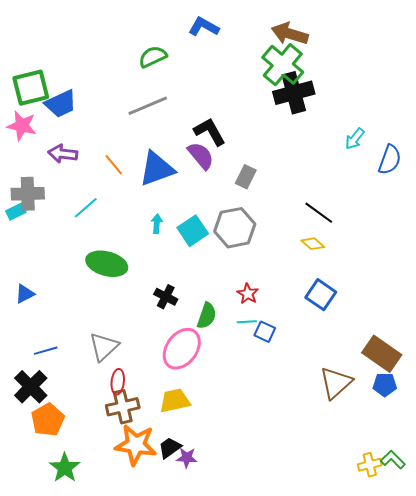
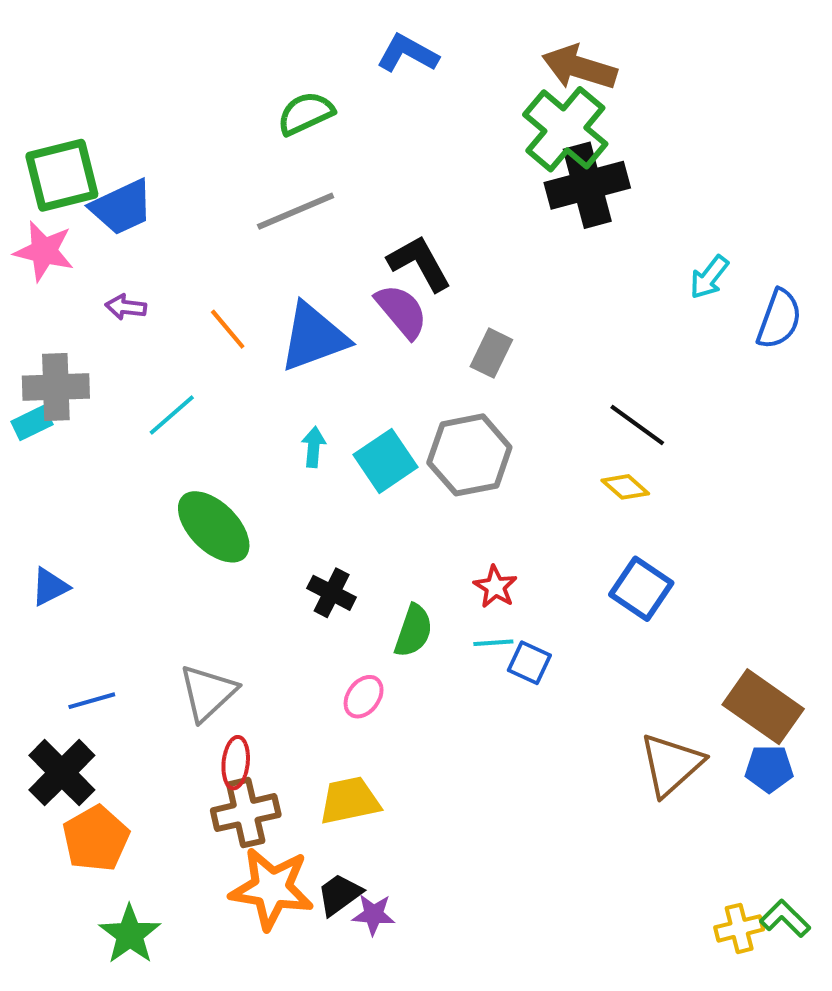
purple arrow: (63, 154) -> (126, 307), size x0.7
green ellipse: (107, 264) -> (214, 527), turned 30
pink ellipse: (182, 349) -> (364, 697), size x0.5

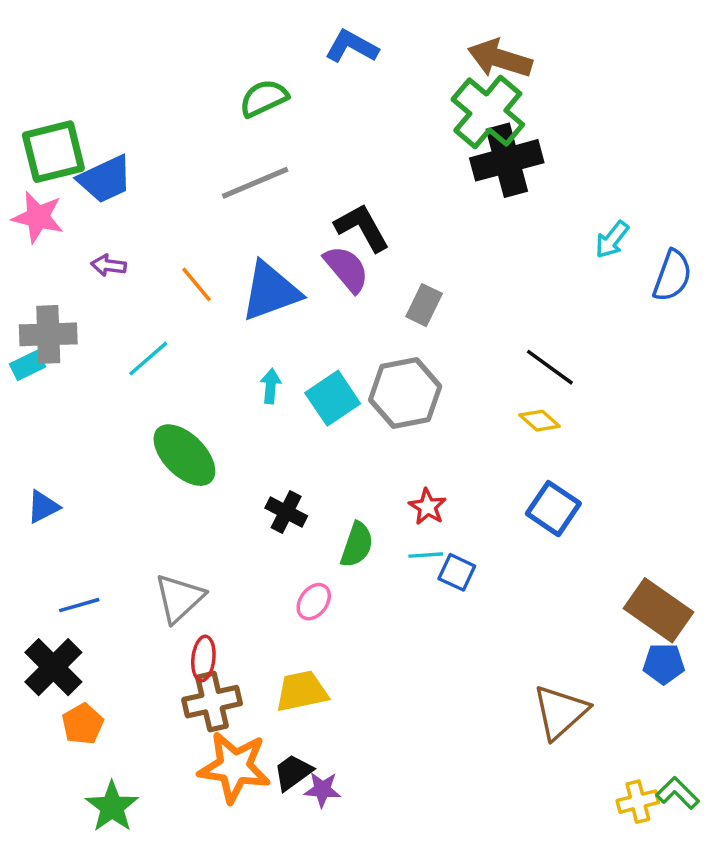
brown triangle: (671, 765) -> (560, 712), moved
orange pentagon: (96, 839) -> (83, 724), size x0.7

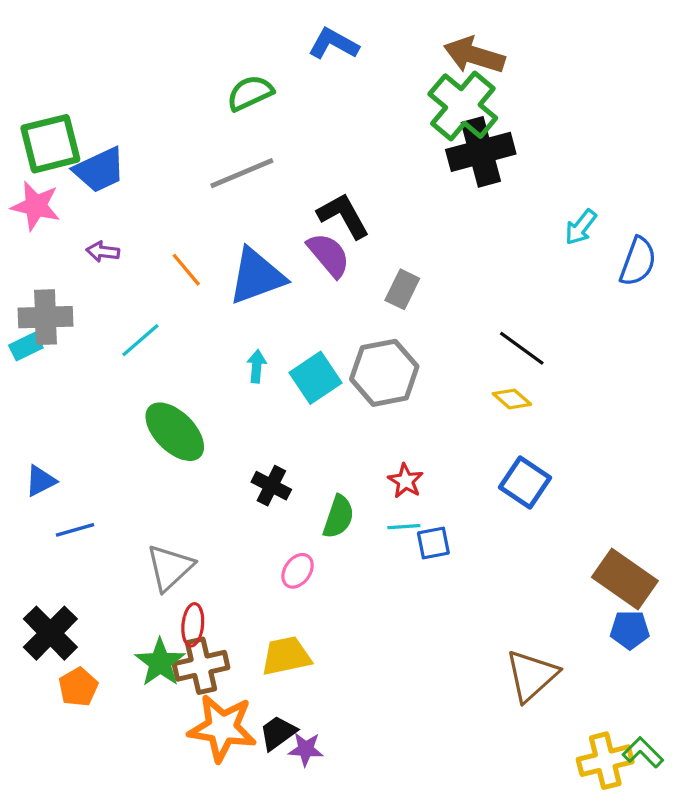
blue square: (457, 572) -> (433, 543), turned -36
blue line: (79, 605) -> (75, 530), moved
yellow cross: (638, 802) -> (605, 761), size x1.4
green star: (112, 807) -> (160, 662), moved

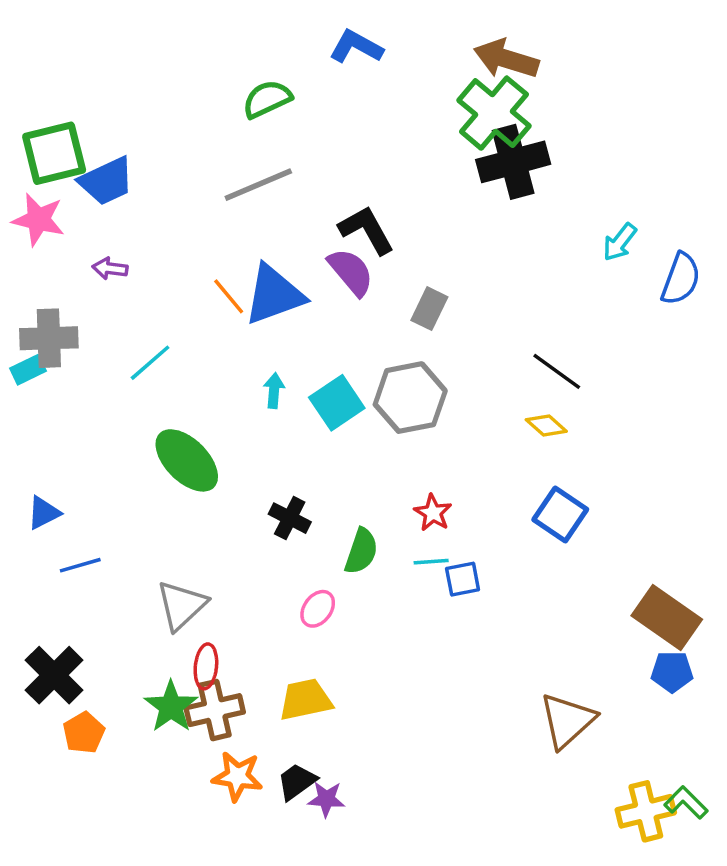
orange line: (186, 270) -> (229, 296), moved
orange star: (222, 728) -> (237, 776), size x0.7

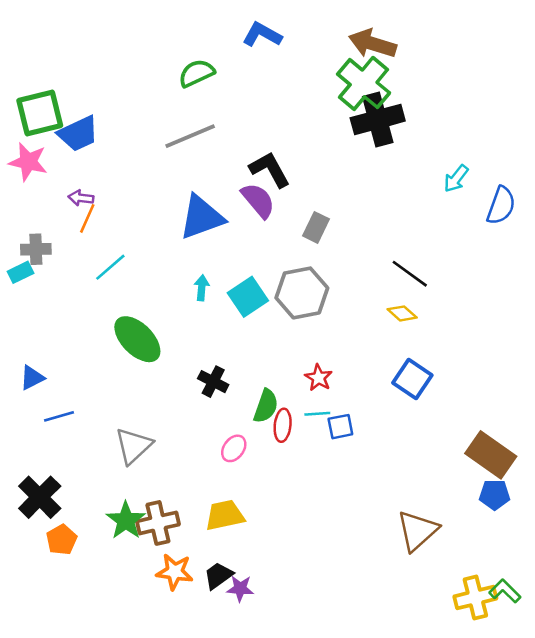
orange line: (229, 296) -> (87, 218), moved, turned 64
gray cross: (49, 338) -> (36, 249), size x0.7
red ellipse: (206, 666) -> (283, 425), moved

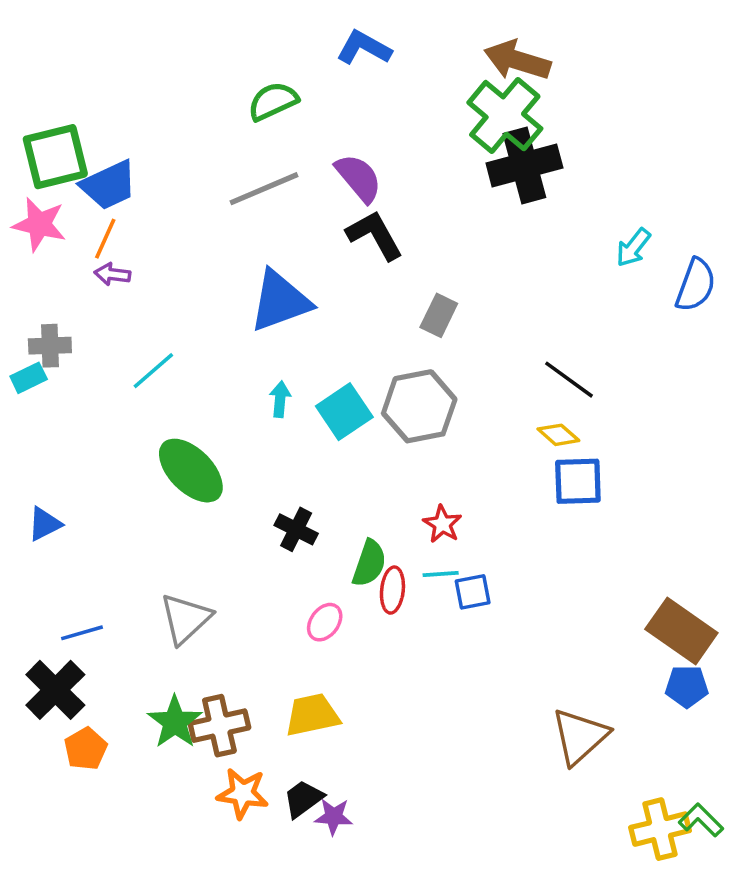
purple semicircle: (258, 200) -> (359, 178), moved
orange line: (87, 218) -> (105, 239), moved
blue square: (412, 379) -> (578, 481), moved, turned -36
blue line: (59, 416) -> (82, 633), moved

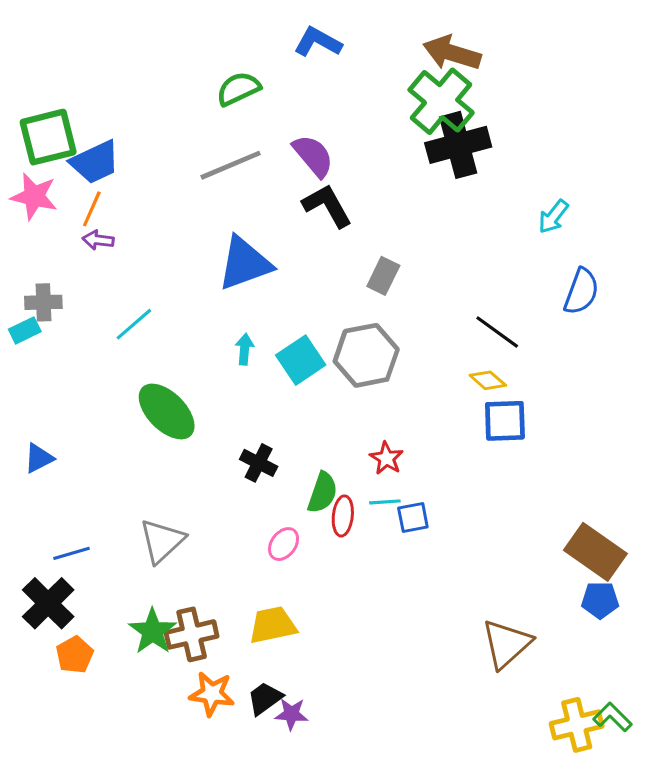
blue semicircle: (696, 285) -> (581, 291), moved

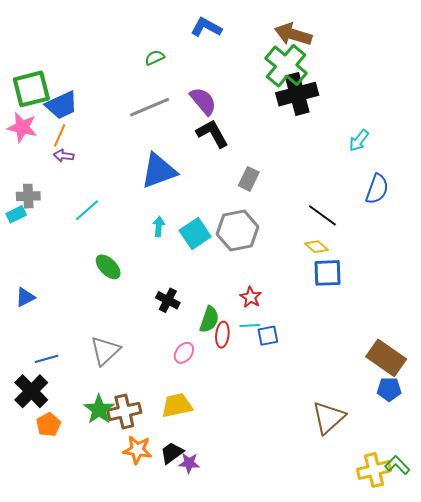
green semicircle: (238, 89) -> (155, 58), size x0.7
green ellipse: (167, 411) -> (108, 267), size x0.7

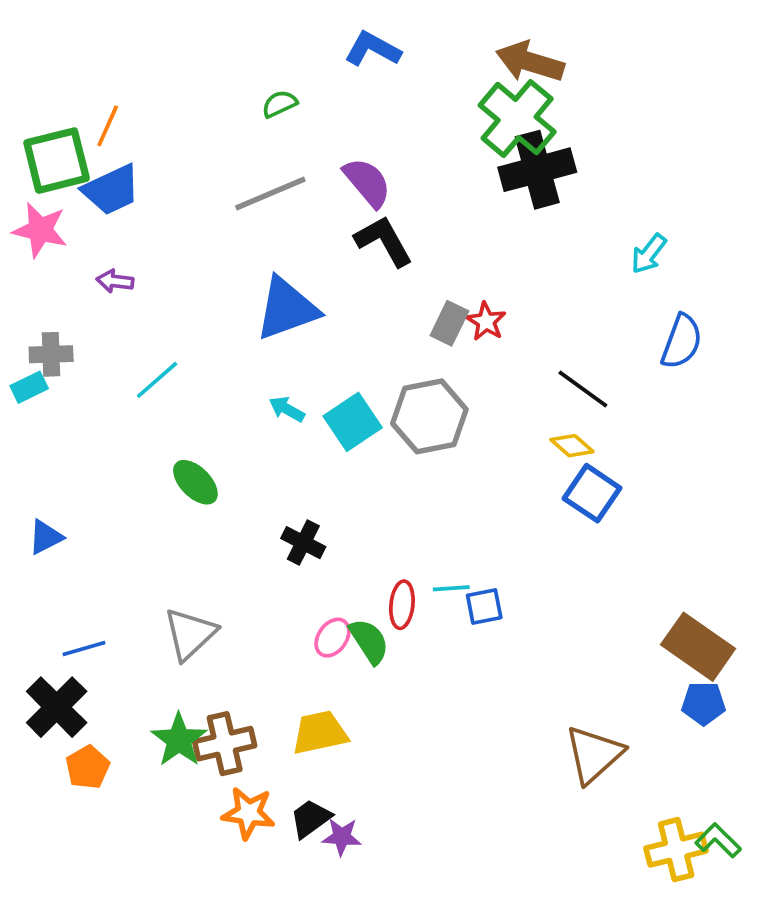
orange line: (60, 135) -> (108, 126), moved
cyan arrow: (159, 226) -> (287, 409), turned -66
blue square: (328, 273) -> (592, 493), turned 36
red star: (251, 297) -> (486, 321), moved
green semicircle: (209, 319) -> (369, 641), moved, turned -52

